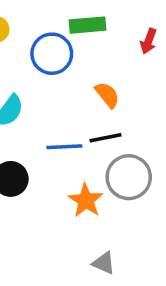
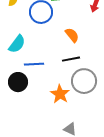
blue line: (64, 147) -> (34, 64), moved

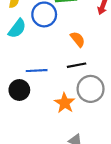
cyan semicircle: (17, 44) -> (17, 28), moved

